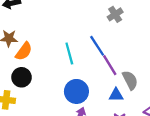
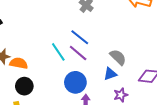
orange semicircle: (24, 51) -> (19, 63), turned -96
purple line: (110, 65) -> (78, 53), moved

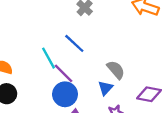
purple line: (78, 53) -> (64, 73), moved
blue triangle: (110, 74) -> (105, 88), turned -32

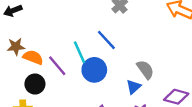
purple line: (64, 73) -> (57, 66), moved
blue circle: (65, 94) -> (94, 70), moved

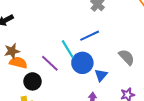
blue line: (106, 40) -> (90, 36), turned -66
orange semicircle: (33, 57) -> (18, 63), moved
blue triangle: (133, 87) -> (101, 75), moved

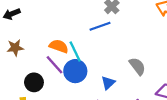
blue line: (90, 36) -> (100, 26), moved
orange semicircle: (18, 63) -> (59, 46), moved
blue circle: (82, 63) -> (75, 71), moved

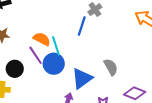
blue line: (100, 26) -> (82, 26), turned -60
blue triangle: (108, 83) -> (82, 78), size x1.6

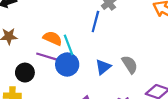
purple line: (36, 55) -> (47, 57), turned -36
blue triangle: (82, 78) -> (103, 67), moved, size x0.7

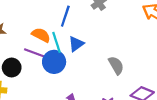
blue line: (95, 22) -> (65, 16), moved
blue triangle: (103, 67) -> (76, 44), moved

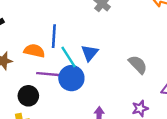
blue line: (65, 16) -> (54, 36), moved
orange semicircle: (41, 35) -> (34, 51), moved

